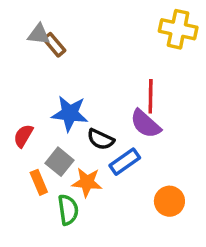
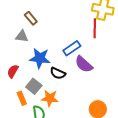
gray triangle: (39, 34) -> (22, 36), moved
red line: (151, 96) -> (95, 28), moved
blue rectangle: (125, 162) -> (72, 48), moved

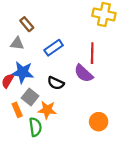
red line: (95, 28) -> (92, 53), moved
blue rectangle: (72, 48) -> (54, 48), moved
blue star: (40, 58) -> (23, 72), moved

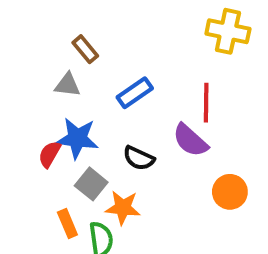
orange rectangle: (17, 110) -> (67, 224), moved
orange circle: (99, 122) -> (230, 192), moved

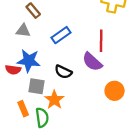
red semicircle: (50, 154) -> (13, 70), turned -112
gray square: (91, 184) -> (37, 86), turned -30
orange star: (123, 208) -> (54, 100), turned 30

